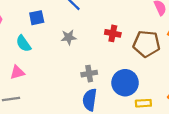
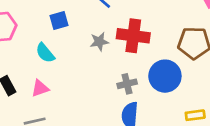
red cross: (113, 33) -> (133, 36), moved, size x1.6
blue circle: (125, 83) -> (165, 76), moved

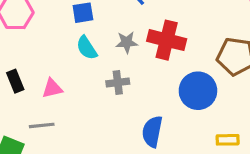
cyan semicircle: (45, 53) -> (87, 48), moved
gray cross: (127, 84) -> (118, 83), moved

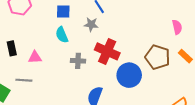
red cross: (167, 40) -> (107, 51), moved
gray star: (127, 42) -> (91, 24), moved

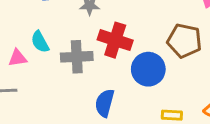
cyan semicircle: (62, 35) -> (40, 42), moved
gray cross: (78, 61) -> (77, 57), size x1.5

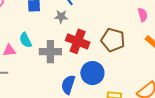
brown pentagon: (184, 41) -> (113, 40), moved
blue circle: (148, 69) -> (92, 73), moved

